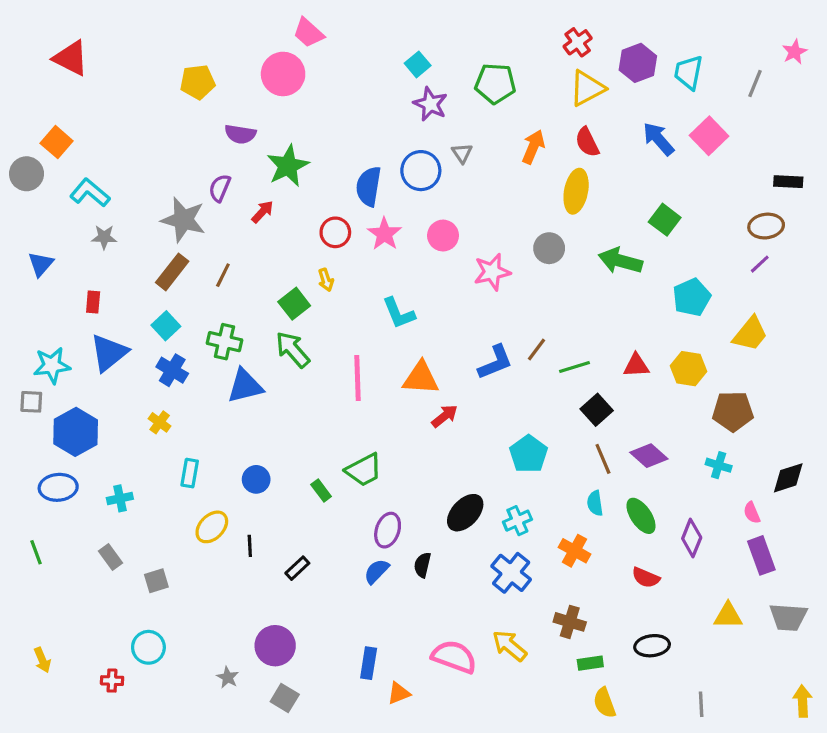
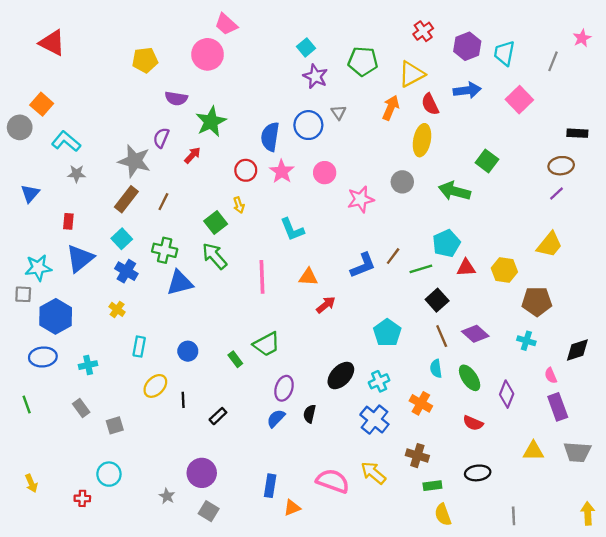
yellow triangle: (587, 88) -> (412, 74), moved
blue arrow: (658, 139) -> (467, 90), moved, turned 124
cyan pentagon: (692, 297) -> (446, 243), moved
orange triangle: (421, 378) -> (308, 277), size x0.7

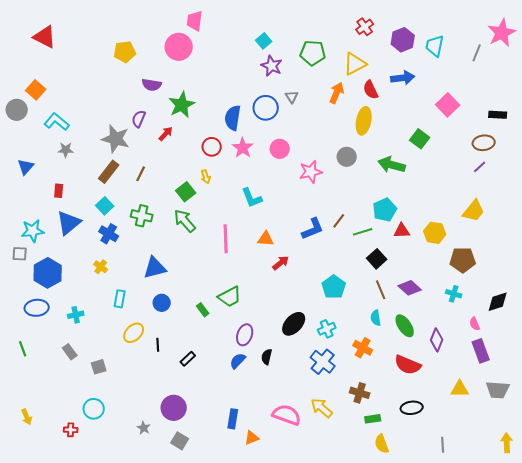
pink trapezoid: (226, 24) -> (195, 21), turned 55
pink star: (582, 38) -> (502, 33), size x1.8
pink square: (519, 100) -> (448, 105), moved
blue triangle: (180, 283) -> (155, 268), moved
red semicircle: (473, 423) -> (408, 365), size x1.5

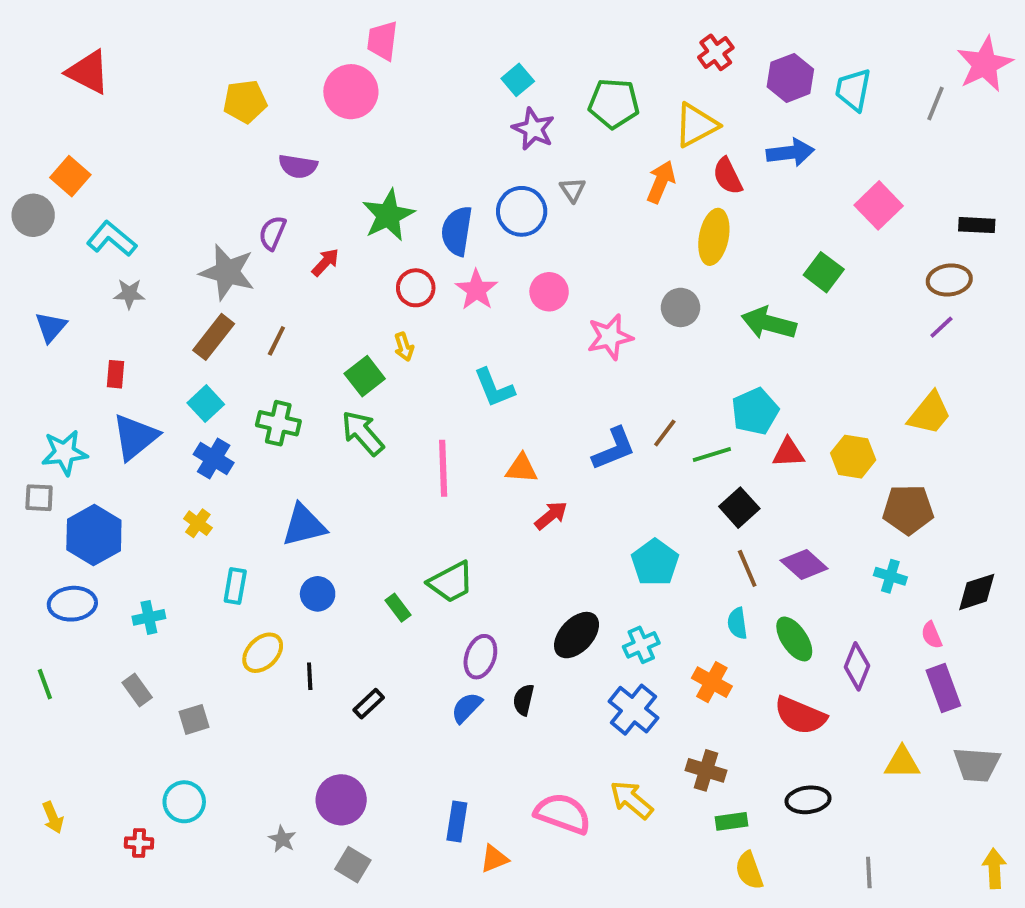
green star: (182, 105) -> (388, 215), moved

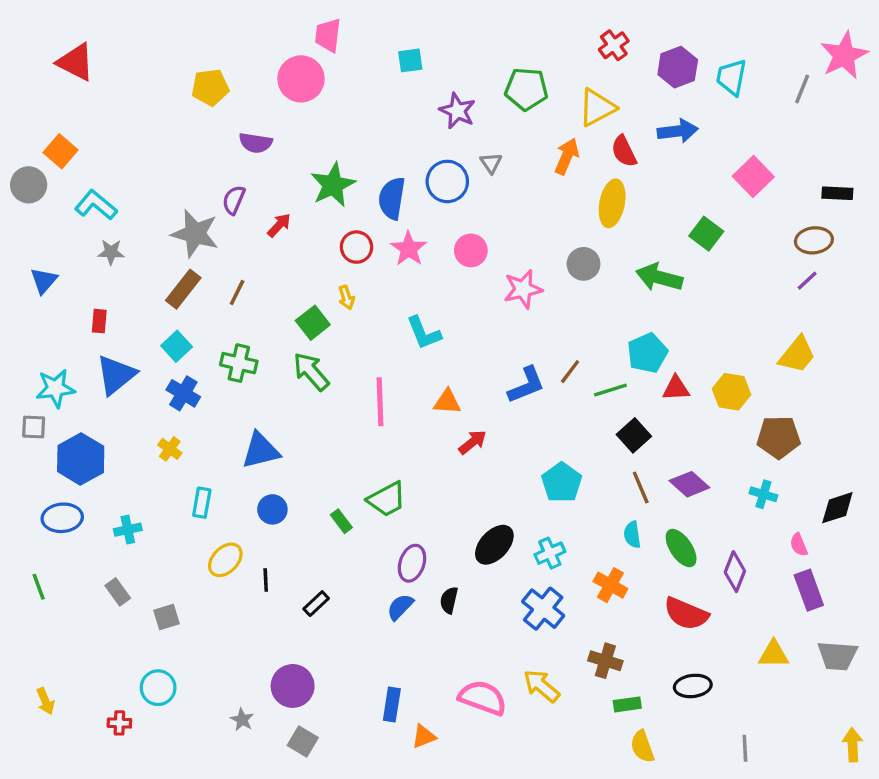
cyan square: (518, 80) -> (410, 60), moved, turned 32

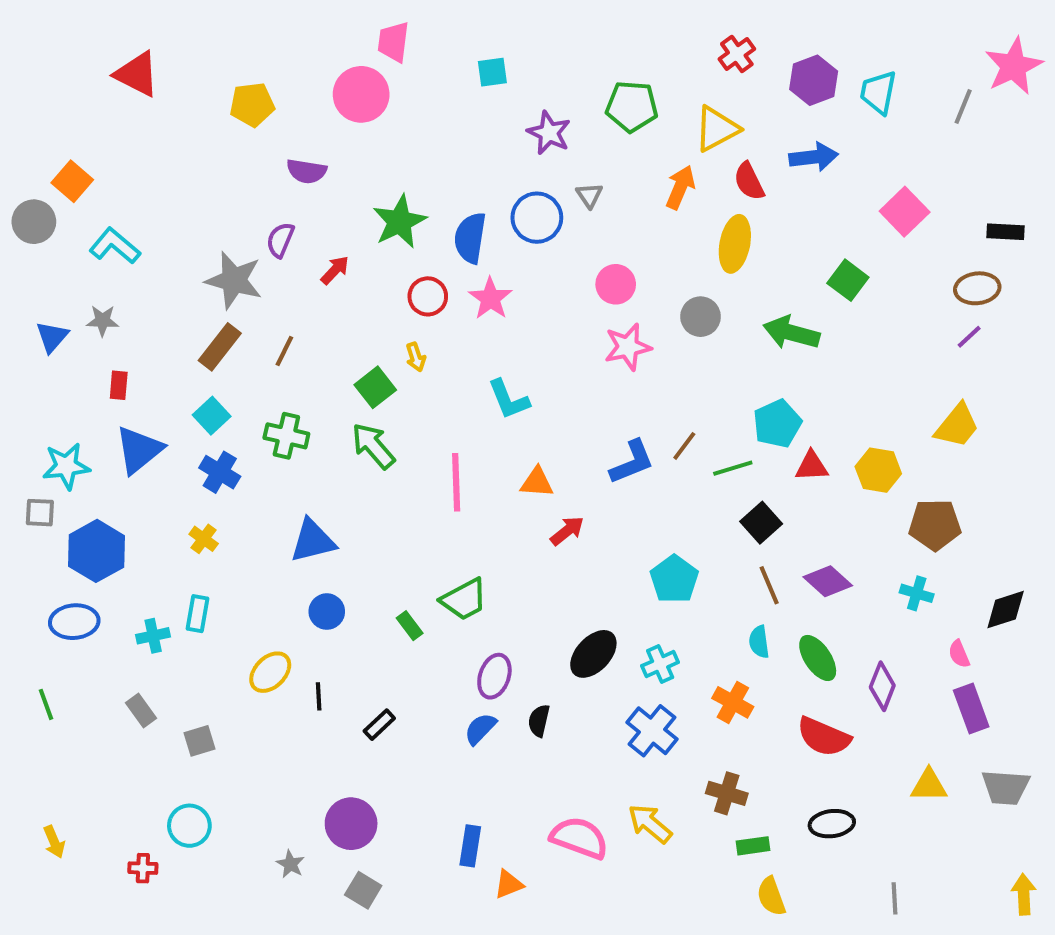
red triangle: (76, 62) -> (137, 74), moved
pink circle: (471, 250) -> (616, 284), moved
gray star: (111, 252) -> (103, 321), moved
cyan rectangle: (202, 503) -> (197, 614), moved

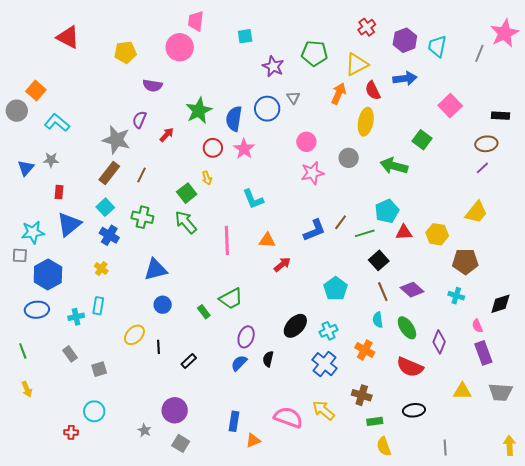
yellow arrow: (54, 842) -> (27, 389), moved

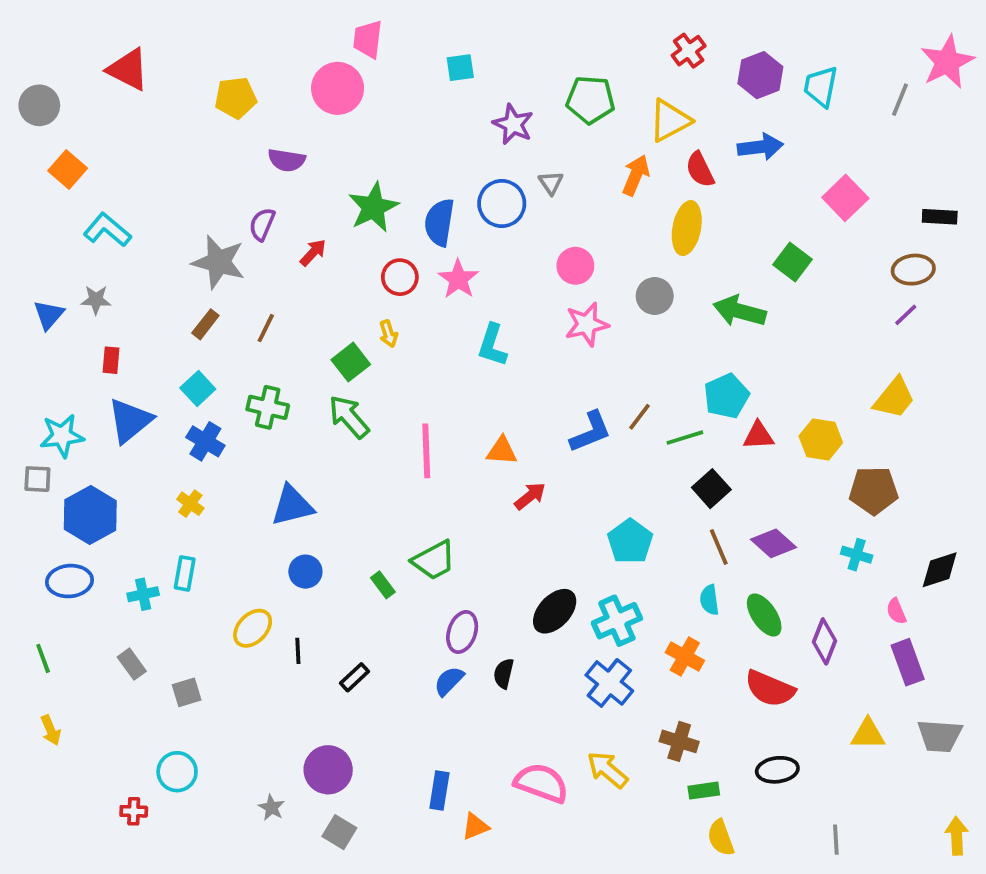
gray circle: (17, 111) -> (39, 105), moved
brown rectangle: (109, 173) -> (205, 324), size x0.7
cyan L-shape: (253, 199) -> (492, 345), moved, turned 40
cyan cross: (329, 331) -> (617, 621), size x1.4

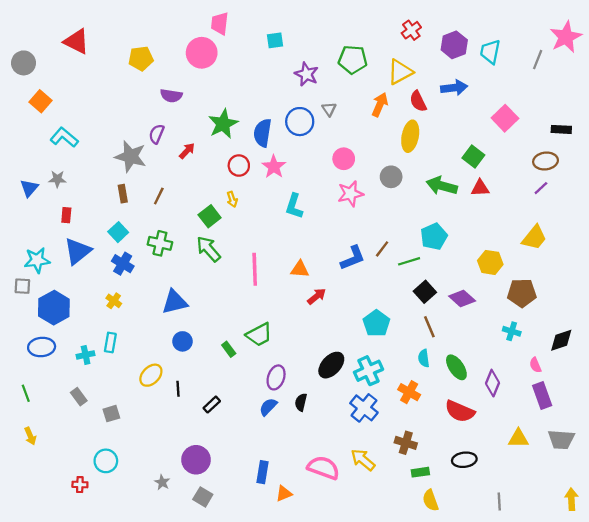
brown rectangle: (205, 324) -> (123, 194), turned -48
red triangle: (758, 436) -> (480, 188), moved
purple diamond: (774, 543) -> (462, 299), moved

